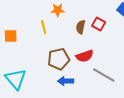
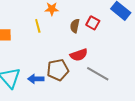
brown pentagon: (59, 59) -> (58, 70), moved
blue arrow: (66, 81) -> (36, 79), moved

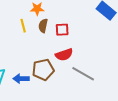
red square: (93, 23) -> (62, 30), moved, turned -32
brown semicircle: (75, 26) -> (43, 26), moved

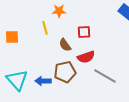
brown semicircle: (43, 26) -> (65, 45), moved, turned -48

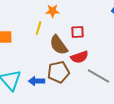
yellow line: (45, 28) -> (39, 28), turned 32
brown semicircle: (65, 45) -> (59, 45), size x1.5

